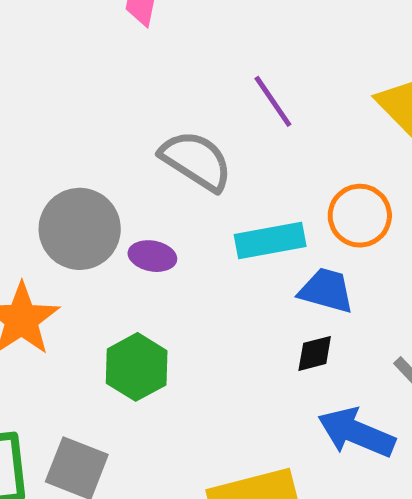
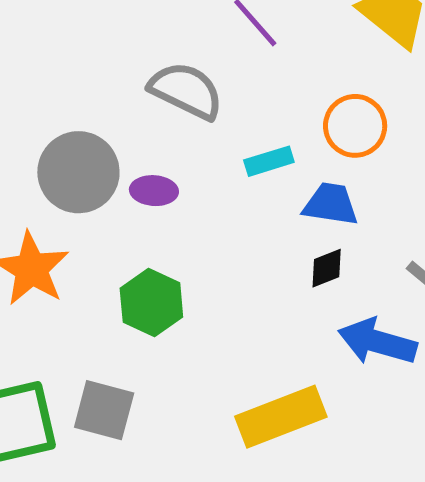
cyan rectangle: (270, 240) -> (269, 161), size x0.7

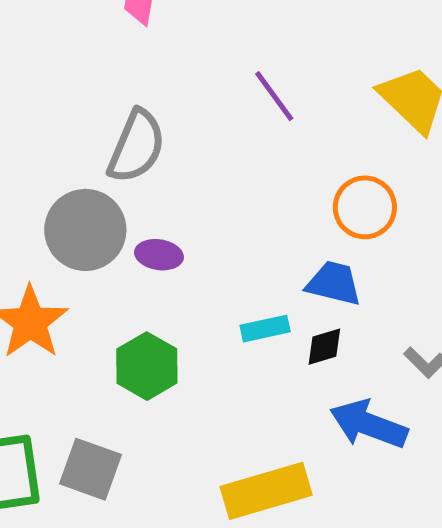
gray semicircle: (186, 91) -> (136, 146), moved, turned 82
cyan rectangle: (269, 161) -> (265, 329), moved

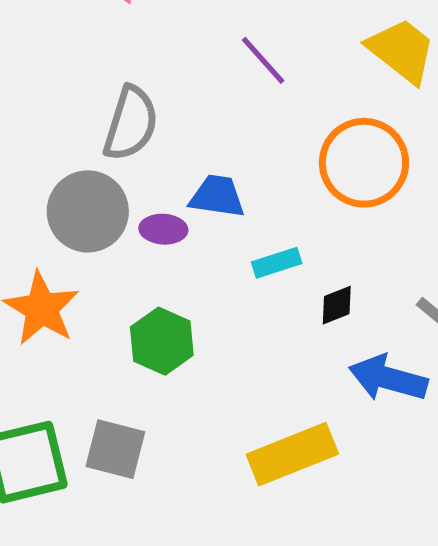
orange circle: (365, 207) -> (364, 163), size x1.4
blue trapezoid: (334, 283) -> (217, 196), moved
cyan rectangle: (265, 329) -> (277, 263), moved

